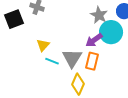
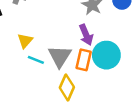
cyan circle: (111, 32) -> (106, 55), moved
purple arrow: (94, 40) -> (86, 35), turned -78

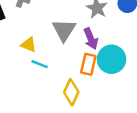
yellow triangle: (25, 41) -> (29, 45), turned -49
gray triangle: (60, 56) -> (64, 30), moved

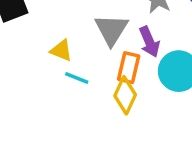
orange rectangle: (88, 64) -> (129, 68), moved
yellow diamond: (71, 92) -> (125, 95), moved

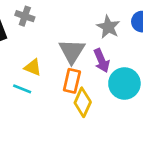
orange rectangle: (129, 68) -> (72, 81), moved
cyan line: (77, 78) -> (22, 89), moved

